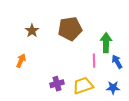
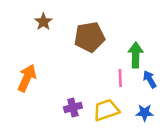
brown star: (32, 31) -> (43, 22), moved
orange arrow: (21, 61) -> (27, 78), size x1.5

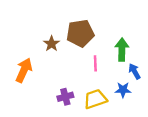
brown star: (43, 22) -> (52, 44), moved
pink line: (120, 78) -> (95, 63), moved
blue star: (145, 113) -> (123, 90), moved

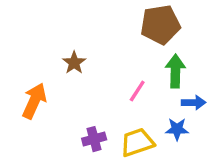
brown pentagon: (80, 33) -> (160, 25), moved
pink line: (95, 63) -> (137, 91), turned 35
blue arrow: (135, 71) -> (194, 103), turned 119

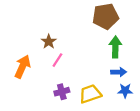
pink line: (137, 91) -> (57, 60), moved
blue arrow: (194, 103) -> (119, 72), moved
blue star: (177, 129) -> (125, 91), moved

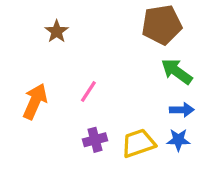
brown star: (49, 41) -> (57, 31), moved
green arrow: (115, 47) -> (177, 71), turned -55
blue star: (125, 91) -> (178, 140), moved

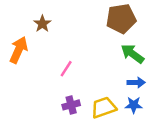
orange arrow: (35, 101) -> (19, 50), moved

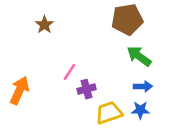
orange arrow: (19, 50) -> (19, 90), moved
purple cross: (71, 105) -> (86, 89), moved

